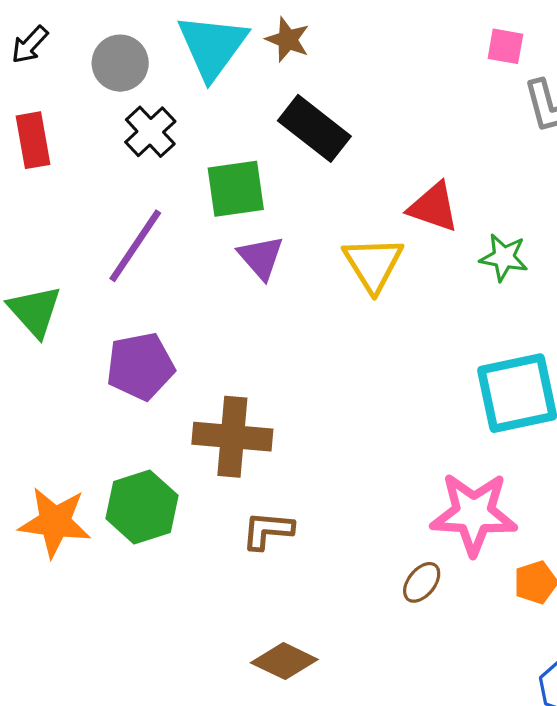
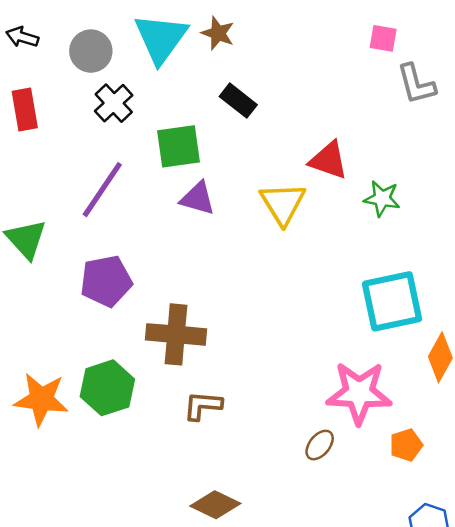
black arrow: (30, 45) -> (22, 37), turned 64
black rectangle: (314, 128) -> (238, 101), size x0.7
purple triangle: (261, 257) -> (198, 198), turned -33

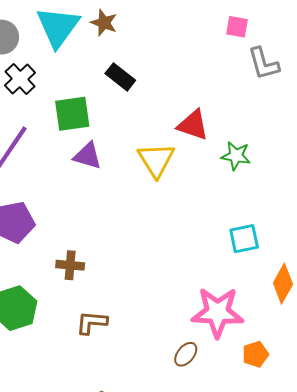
cyan square: (392, 301) -> (244, 239), size x0.6
brown cross: (176, 334) -> (70, 265), size x0.6

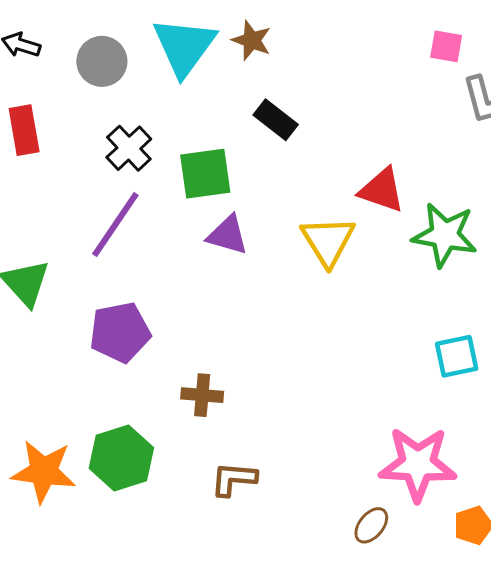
black cross: (20, 79) -> (129, 148), moved
green star: (236, 156) -> (445, 235), size x1.5

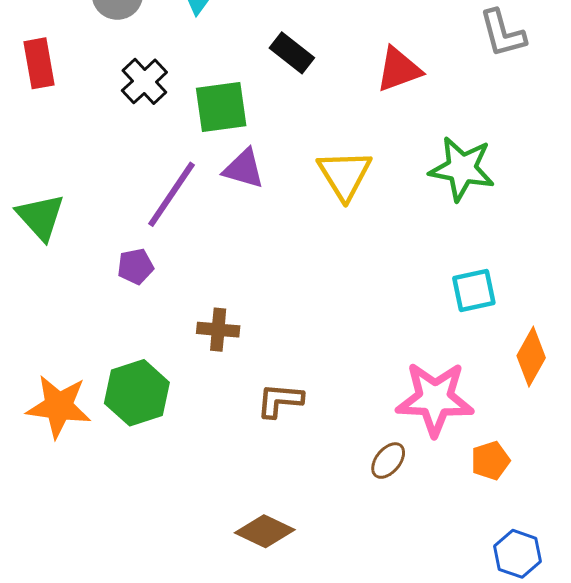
red triangle: (382, 190) -> (399, 69), moved, turned -39
purple line: (115, 225) -> (171, 194), moved
purple pentagon: (120, 332) -> (135, 266), size x0.6
brown L-shape: (234, 479) -> (280, 400), moved

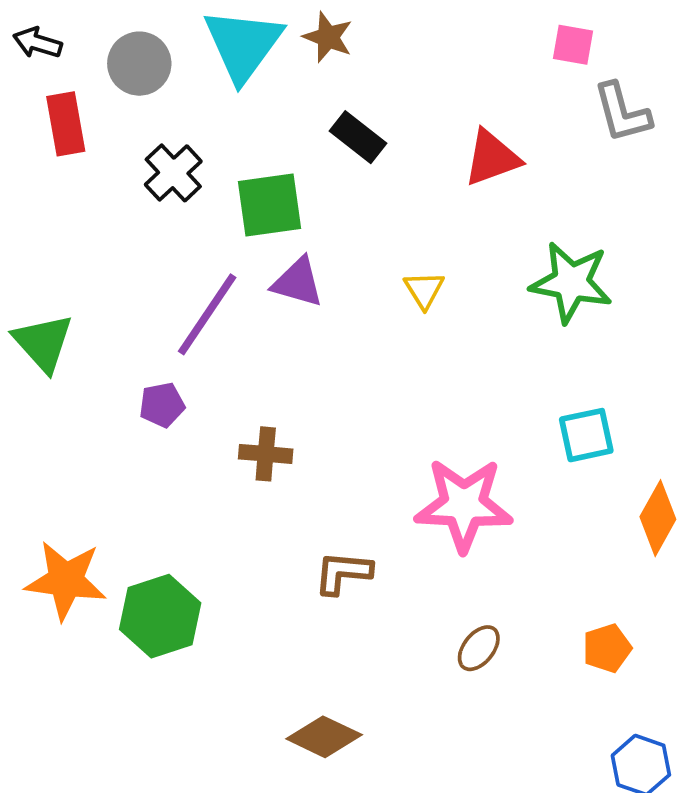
red rectangle: (39, 63) -> (66, 124), moved
yellow triangle: (345, 175) -> (424, 290), size x0.6
brown cross: (218, 330) -> (266, 454), moved
green hexagon: (137, 393) -> (160, 616), moved
pink star: (435, 399) -> (464, 505), moved

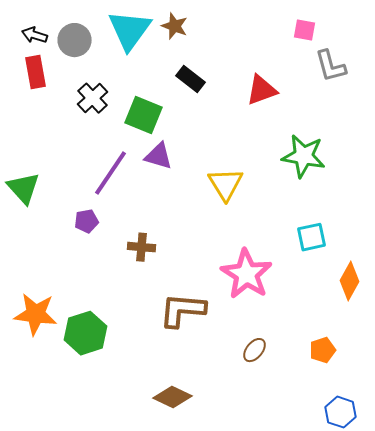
black arrow: (37, 43) -> (34, 35), moved
green square: (269, 205) -> (144, 115), turned 30
yellow triangle: (424, 290) -> (226, 184), moved, size x1.6
pink star: (464, 505) -> (246, 274), turned 30
brown L-shape: (343, 573) -> (182, 310), size x1.5

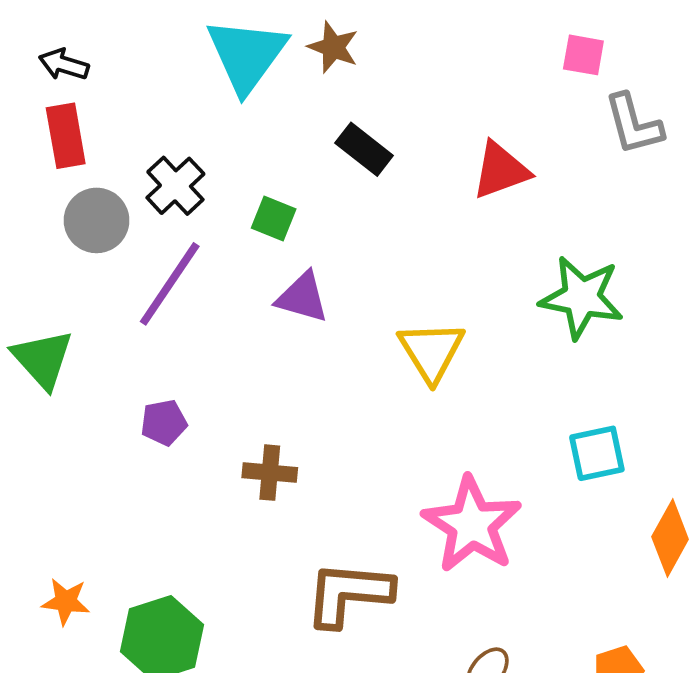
gray circle: (74, 40) -> (97, 220), moved
green square: (144, 115) -> (274, 219), size x0.6
purple line: (110, 173) -> (170, 284), moved
orange star: (36, 314) -> (66, 602), size x0.6

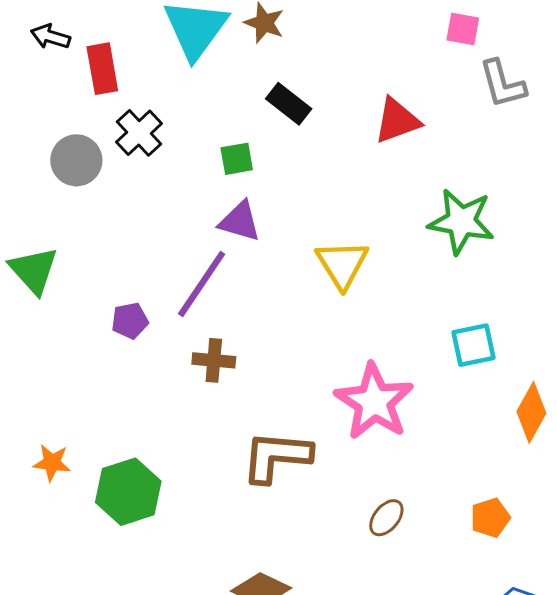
red rectangle: (66, 136) -> (102, 69), moved
green square: (274, 219) -> (237, 159), moved, turned -32
purple line: (170, 284) -> (202, 284), moved

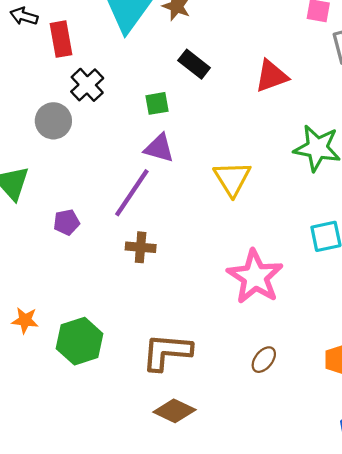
gray circle: (76, 160) -> (53, 121), moved
purple pentagon: (130, 321) -> (66, 222), moved
brown L-shape: (276, 457) -> (167, 352), moved

